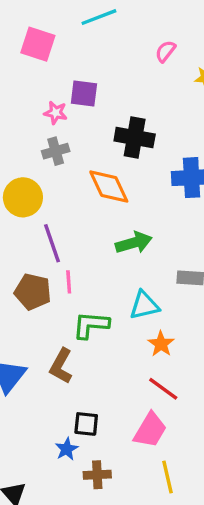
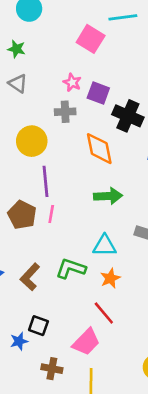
pink square: (38, 44) -> (91, 39), moved
purple square: (84, 94) -> (98, 93), moved
green L-shape: (91, 325) -> (71, 268), moved
brown cross: (97, 475) -> (52, 369), moved

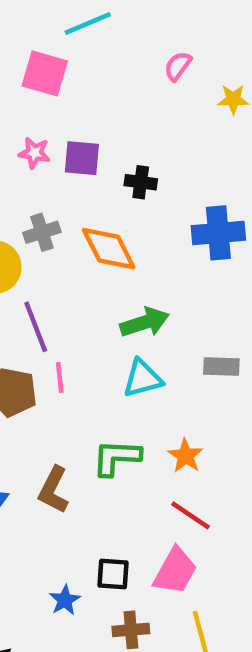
gray cross: (65, 112) -> (42, 232), moved
black cross: (128, 116) -> (141, 182), size x0.6
cyan triangle: (105, 246) -> (142, 378), moved
black square: (38, 326) -> (113, 574), moved

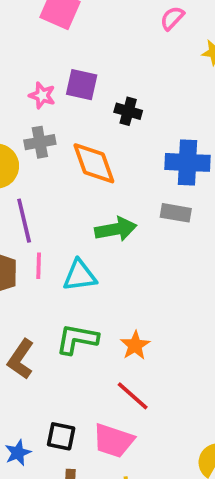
pink star: (34, 153) -> (42, 95), moved
gray rectangle: (221, 367) -> (176, 213), moved
cyan triangle: (142, 378) -> (80, 276), moved
pink trapezoid: (175, 571) -> (113, 441), turned 72

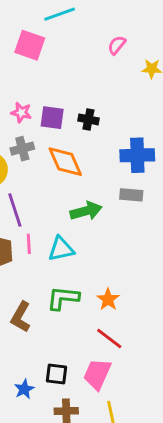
purple square: (82, 85) -> (52, 118), moved
pink trapezoid: (113, 441) -> (97, 374), turned 100

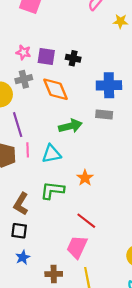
orange star: (108, 299) -> (85, 178), moved
black square: (57, 374) -> (19, 231), moved

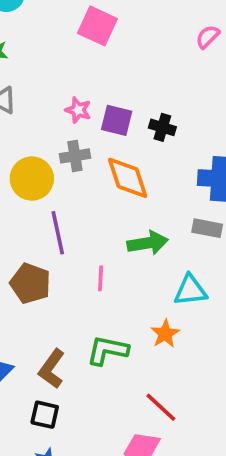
pink line: (28, 150) -> (101, 278), moved
cyan triangle: (51, 154) -> (190, 290), moved

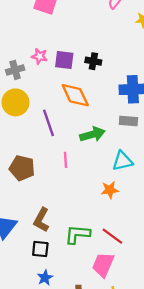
gray cross: (75, 156) -> (15, 70), moved
purple line: (58, 233) -> (48, 123), moved
orange star: (165, 334) -> (110, 190), turned 30
green L-shape: (107, 350) -> (77, 234), moved

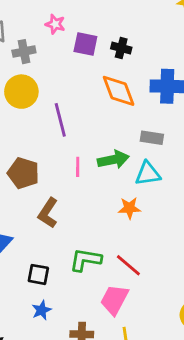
pink star: (40, 56) -> (55, 24), moved
orange diamond: (75, 95) -> (119, 91), moved
gray rectangle: (128, 121) -> (152, 138), moved
green arrow: (92, 134) -> (113, 160), moved
brown L-shape: (41, 220) -> (48, 213), moved

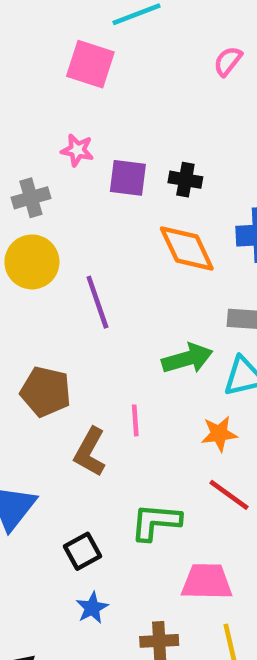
pink line: (78, 167) -> (135, 420), moved
red line: (128, 265) -> (229, 495), moved
black square: (38, 274) -> (83, 551), turned -35
pink trapezoid: (114, 300) -> (207, 582), turned 68

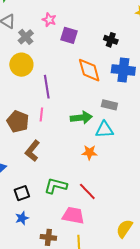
black cross: (185, 180) -> (111, 40), moved
gray cross: (31, 198) -> (26, 37), turned -35
pink line: (135, 420) -> (41, 114), moved
red line: (229, 495) -> (87, 191), moved

